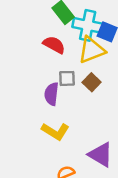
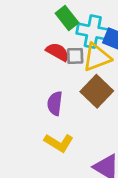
gray square: (67, 78) -> (75, 56), moved
brown square: (92, 82) -> (97, 91), size x1.6

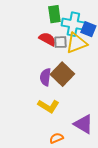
green rectangle: (67, 18) -> (54, 14), turned 30
brown square: (97, 91) -> (62, 74), moved

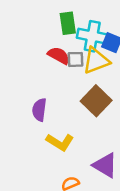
brown square: (62, 74) -> (96, 101), moved
purple semicircle: (45, 77) -> (39, 110), moved

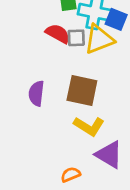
brown square: (96, 101) -> (82, 91), moved, turned -32
yellow L-shape: (60, 142) -> (89, 126), moved

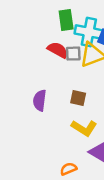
brown square: (82, 91) -> (78, 98), size x0.6

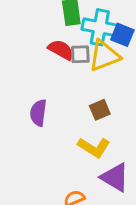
brown square: (78, 98) -> (100, 110), moved, turned -35

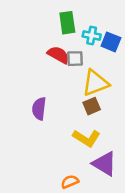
cyan cross: (100, 27) -> (92, 36), size x0.6
yellow triangle: (104, 56) -> (95, 83), moved

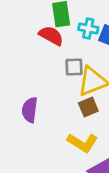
red semicircle: (58, 55) -> (51, 36), moved
gray square: (75, 59) -> (74, 67), moved

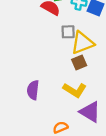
purple semicircle: (30, 110) -> (33, 90), moved

